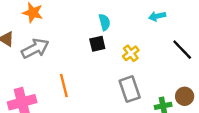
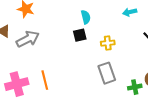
yellow cross: (131, 53) -> (108, 43), turned 32
orange line: (64, 86) -> (45, 80), moved

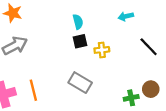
black square: (80, 35) -> (80, 41), moved
gray rectangle: (107, 73) -> (80, 83), moved, turned -40

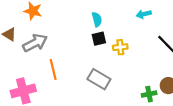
orange line: (33, 90) -> (53, 70), moved

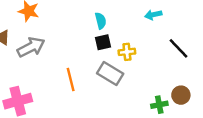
orange line: (53, 70) -> (71, 79), moved
gray rectangle: (99, 79) -> (110, 74), moved

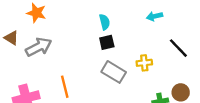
yellow cross: (127, 52) -> (144, 63), moved
orange line: (71, 79) -> (65, 87), moved

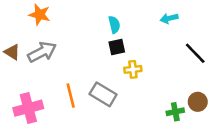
brown triangle: (11, 38) -> (12, 52), moved
yellow cross: (144, 63) -> (133, 69), moved
gray rectangle: (114, 72) -> (103, 94), moved

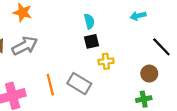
brown circle: (198, 102) -> (149, 74), moved

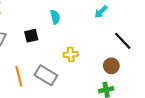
cyan arrow: (138, 16) -> (101, 12), turned -32
black square: (91, 41) -> (31, 36), moved

